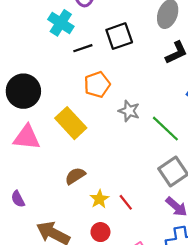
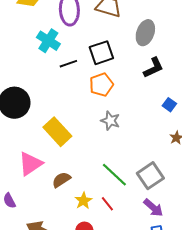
orange pentagon: (97, 85) -> (101, 85), moved
green line: (165, 129) -> (114, 175), moved
pink triangle: (27, 137) -> (30, 164), moved, turned -40

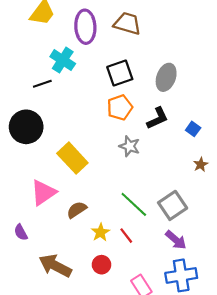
gray ellipse: (145, 33) -> (166, 77), moved
black line: (68, 64) -> (42, 84), moved
black L-shape: (153, 68) -> (157, 118), moved

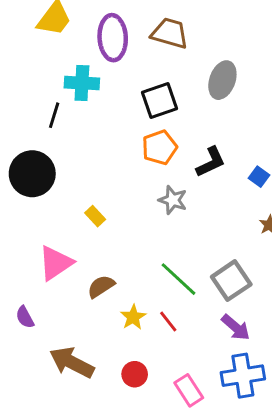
cyan cross: (63, 60) -> (82, 83), turned -30
gray ellipse: (166, 77) -> (222, 80), moved
black line: (42, 84) -> (54, 115), turned -54
yellow rectangle: (72, 158) -> (95, 216), size x0.5
red circle: (102, 265) -> (135, 374), moved

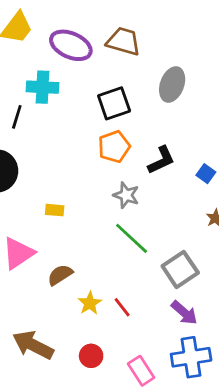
purple ellipse: (113, 38) -> (71, 45), turned -63
yellow rectangle: (95, 216) -> (55, 210), turned -42
green line: (179, 279) -> (132, 238), moved

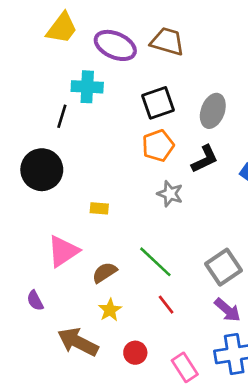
gray ellipse: (172, 84) -> (213, 111), moved
green line: (132, 238) -> (155, 262), moved
yellow star: (90, 303) -> (110, 310), moved

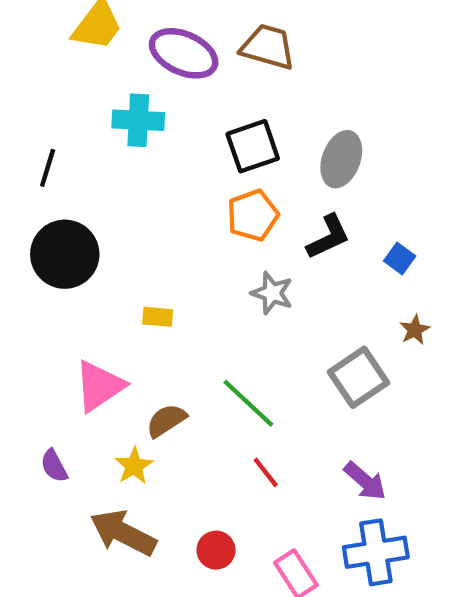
black line: (62, 116) -> (48, 168), moved
gray square: (223, 267) -> (359, 377), moved
yellow star: (110, 310) -> (134, 466), moved

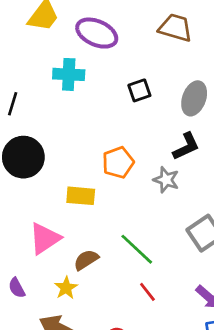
brown trapezoid: (268, 47) -> (175, 28), moved
black square: (253, 146) -> (139, 90), size x0.7
orange pentagon: (253, 215) -> (118, 162), moved
gray star: (272, 293) -> (166, 180), moved
yellow rectangle: (158, 317) -> (81, 196), size x1.5

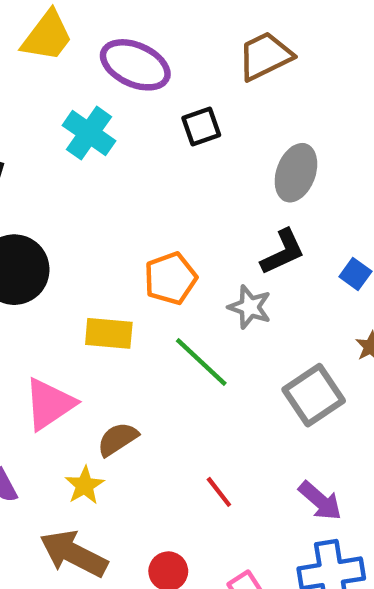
brown trapezoid: (175, 28) -> (265, 56), turned -42
cyan cross: (69, 74) -> (89, 133), turned 32
black square: (139, 90) -> (201, 126), moved
green line: (137, 249) -> (201, 362), moved

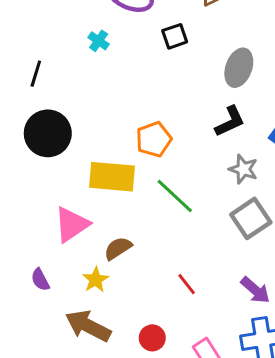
cyan cross: (89, 133) -> (99, 41), size x0.6
gray star: (250, 307) -> (243, 169), moved
yellow rectangle: (109, 333) -> (112, 177), size x1.4

